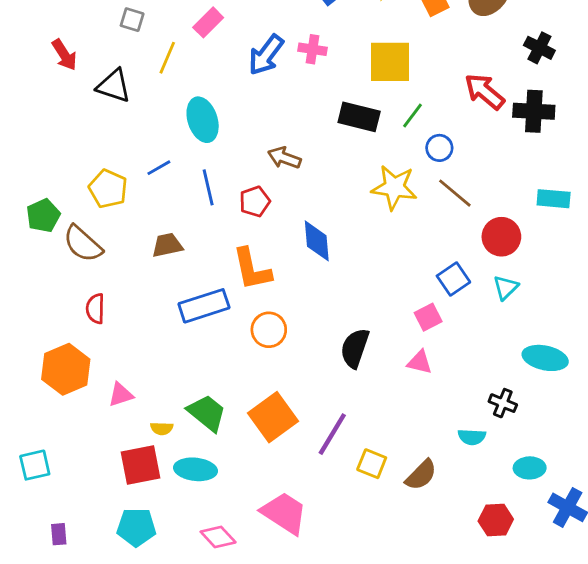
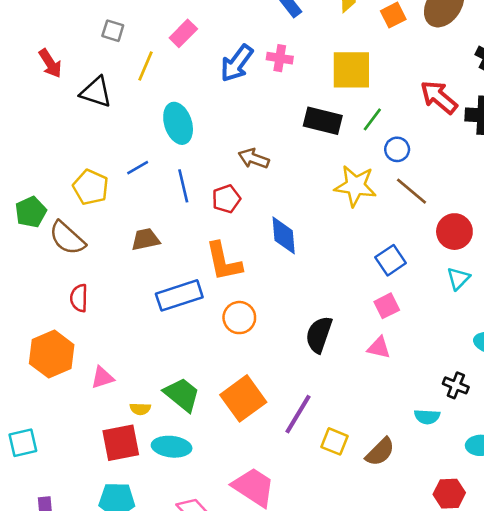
blue square: (453, 279) -> (391, 260), moved

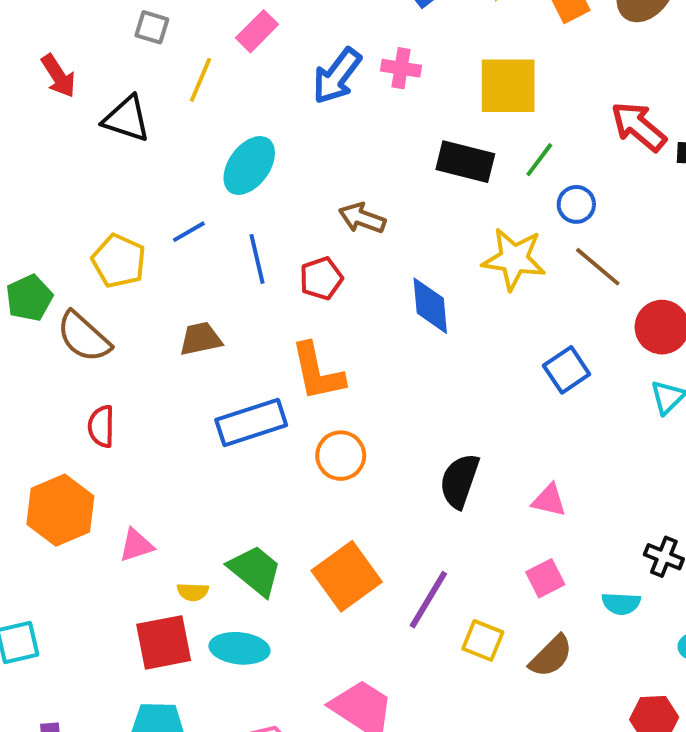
cyan ellipse: (178, 123) -> (249, 165), turned 54
blue diamond: (284, 235) -> (430, 306), moved
pink square: (387, 306) -> (545, 578), moved

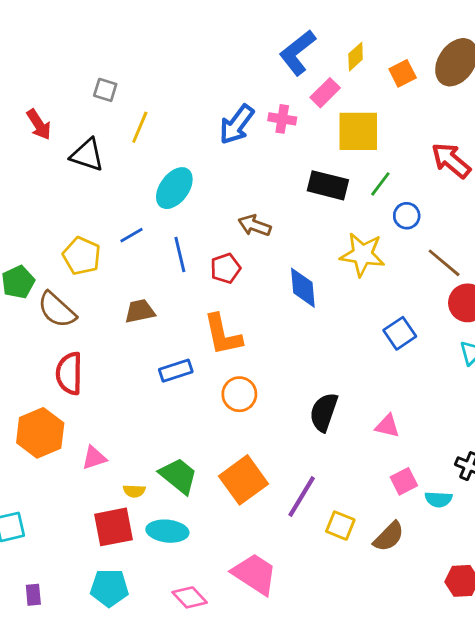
pink rectangle: (257, 31) -> (325, 93), moved
brown line: (598, 267) -> (444, 263), moved
blue rectangle: (251, 422) -> (176, 371), size x0.7
red semicircle: (101, 426) -> (69, 373), size x1.4
pink square: (545, 578) -> (404, 481), moved

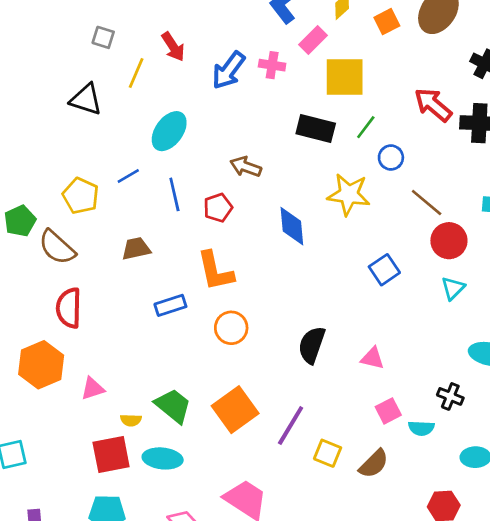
red arrow: (39, 124) -> (173, 47), moved

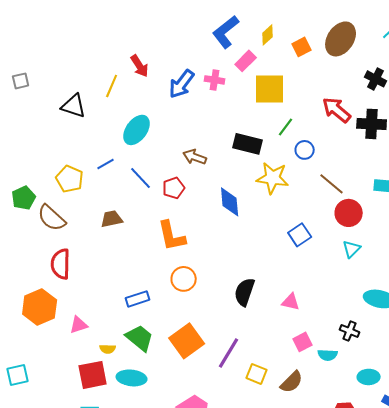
gray square: (103, 37) -> (21, 81), moved, turned -30
black rectangle: (316, 128) -> (248, 144), moved
blue line: (174, 194) -> (141, 178), turned -30
blue rectangle: (170, 305) -> (138, 299), moved

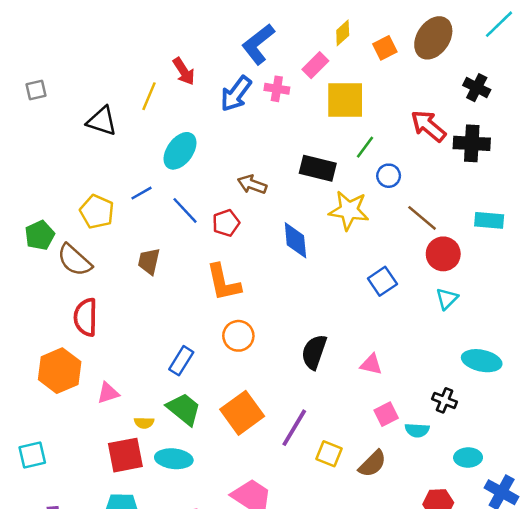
blue L-shape: (226, 32) -> (258, 44), moved
brown trapezoid: (112, 219) -> (149, 261), turned -65
blue rectangle: (138, 299) -> (181, 361), turned -40

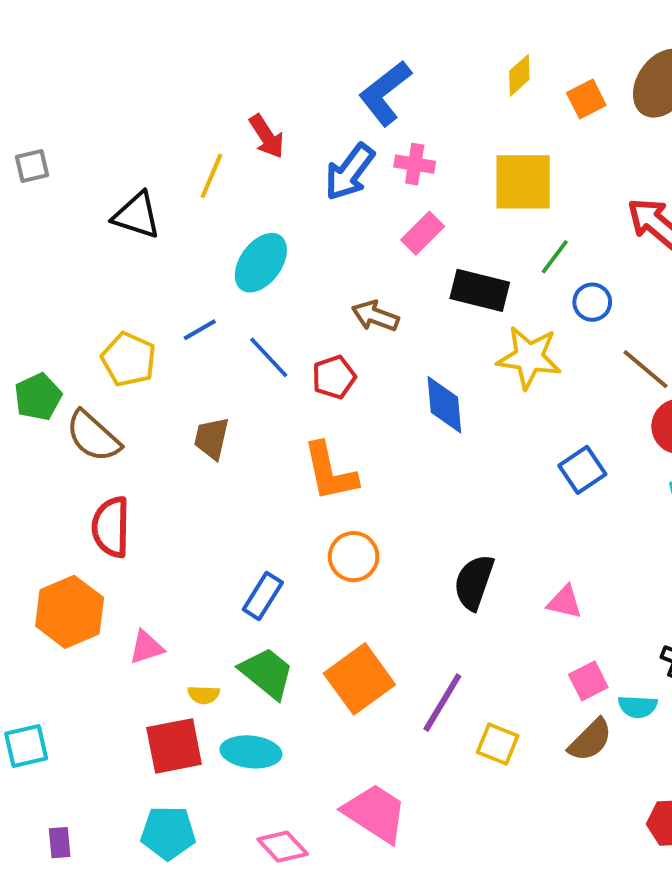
pink rectangle: (315, 65) -> (423, 233), moved
brown semicircle: (372, 464) -> (590, 740), moved

